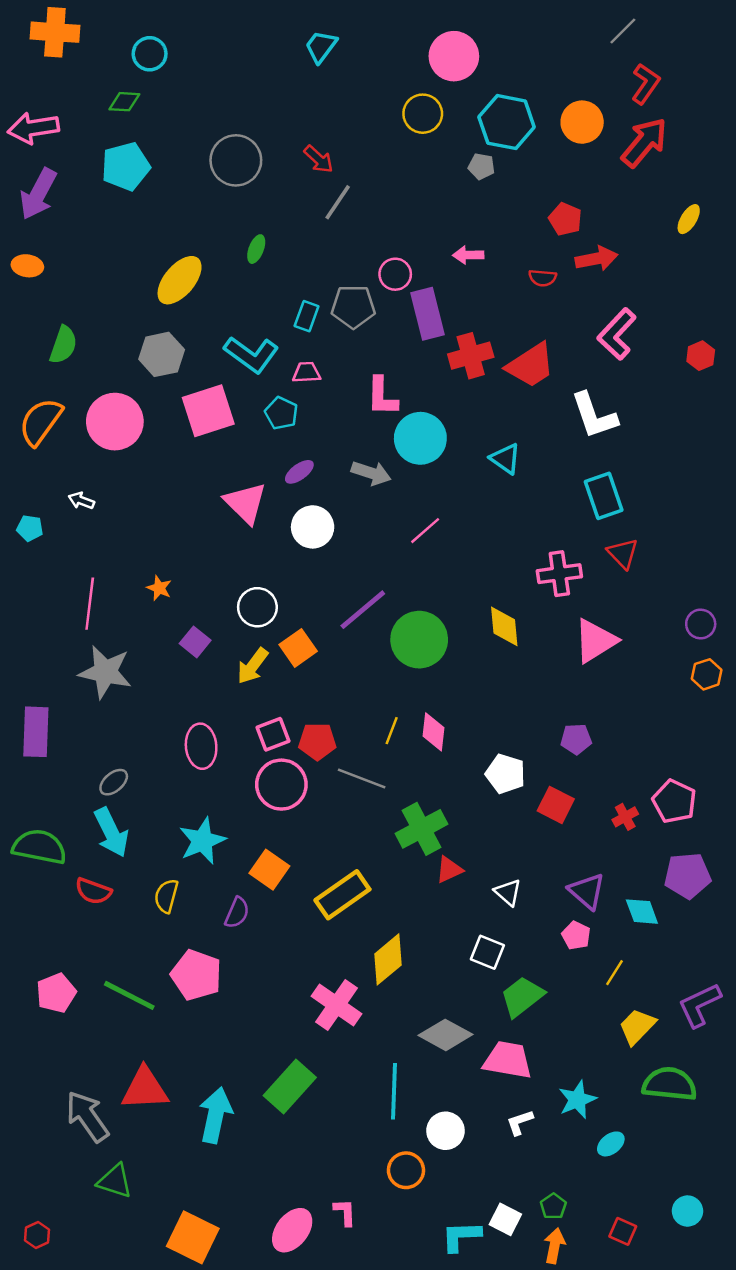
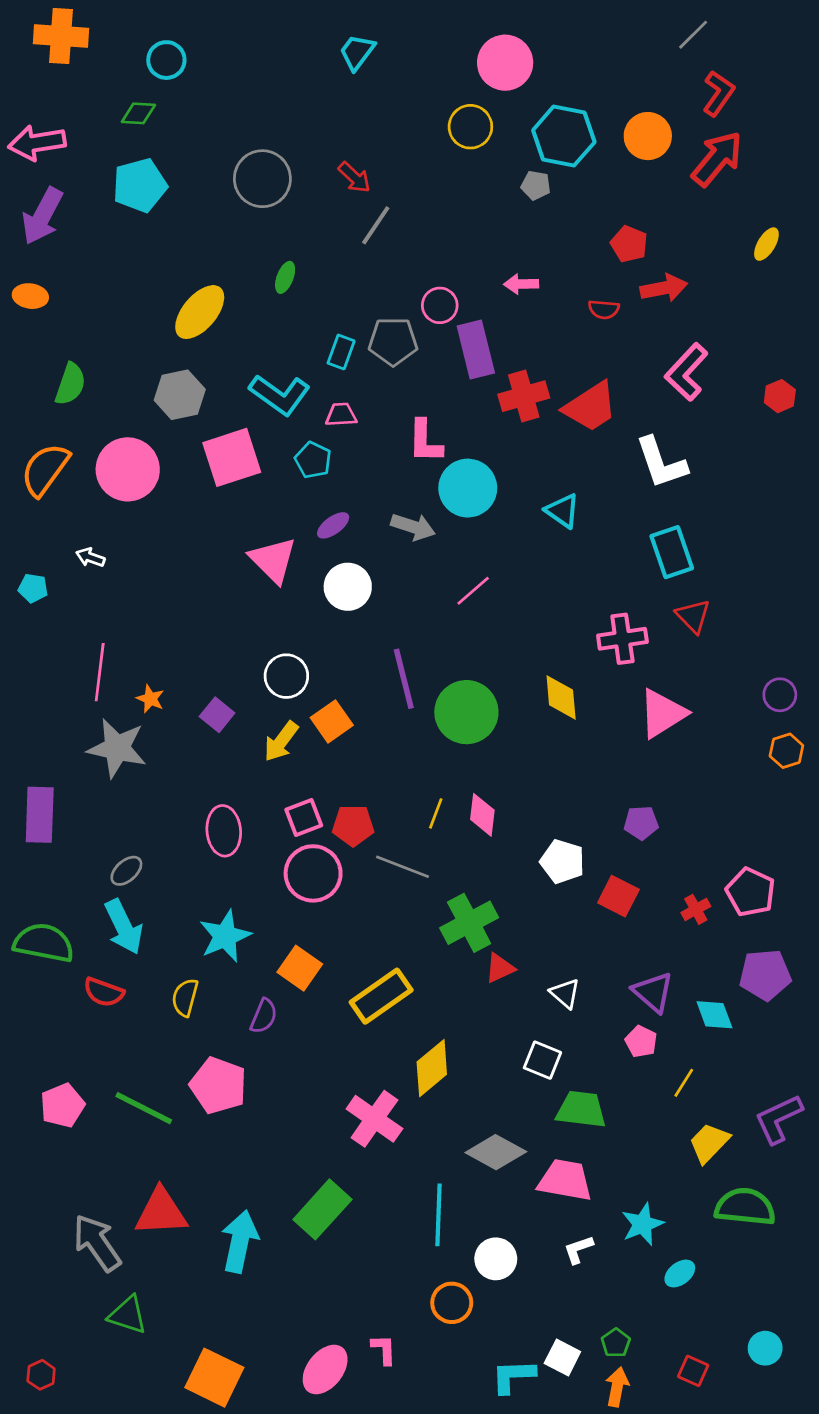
orange star: (159, 588) -> (150, 699), moved
purple line: (363, 610) -> (404, 679), turned -64
green trapezoid: (522, 997) -> (581, 1109), turned 45

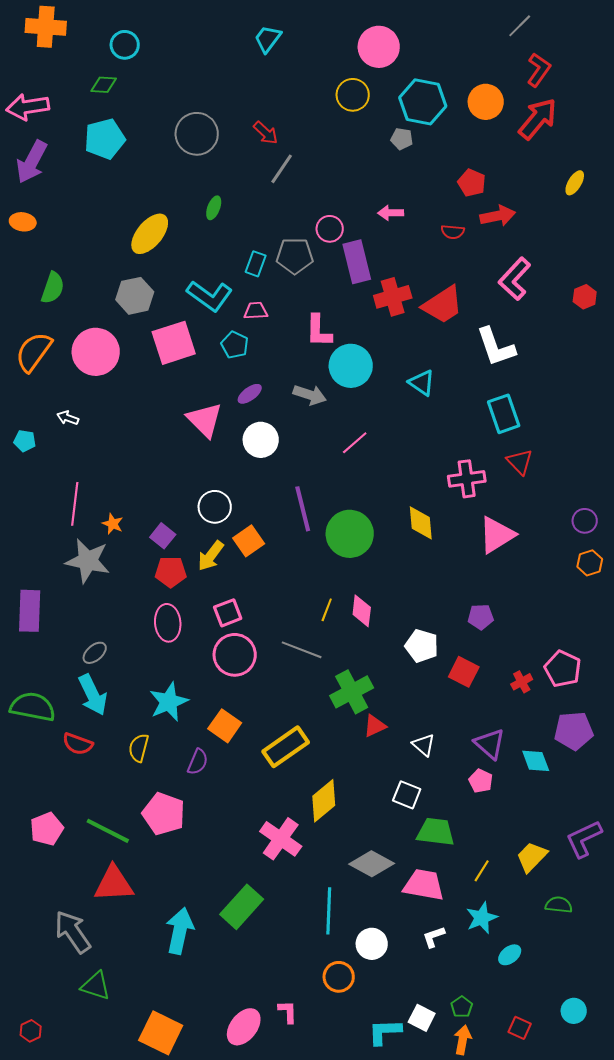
red pentagon: (353, 825) -> (171, 572), moved
yellow line: (684, 1083) -> (482, 871), moved
green semicircle: (745, 1207) -> (559, 905), size x0.6
red triangle: (161, 1212) -> (114, 884), moved

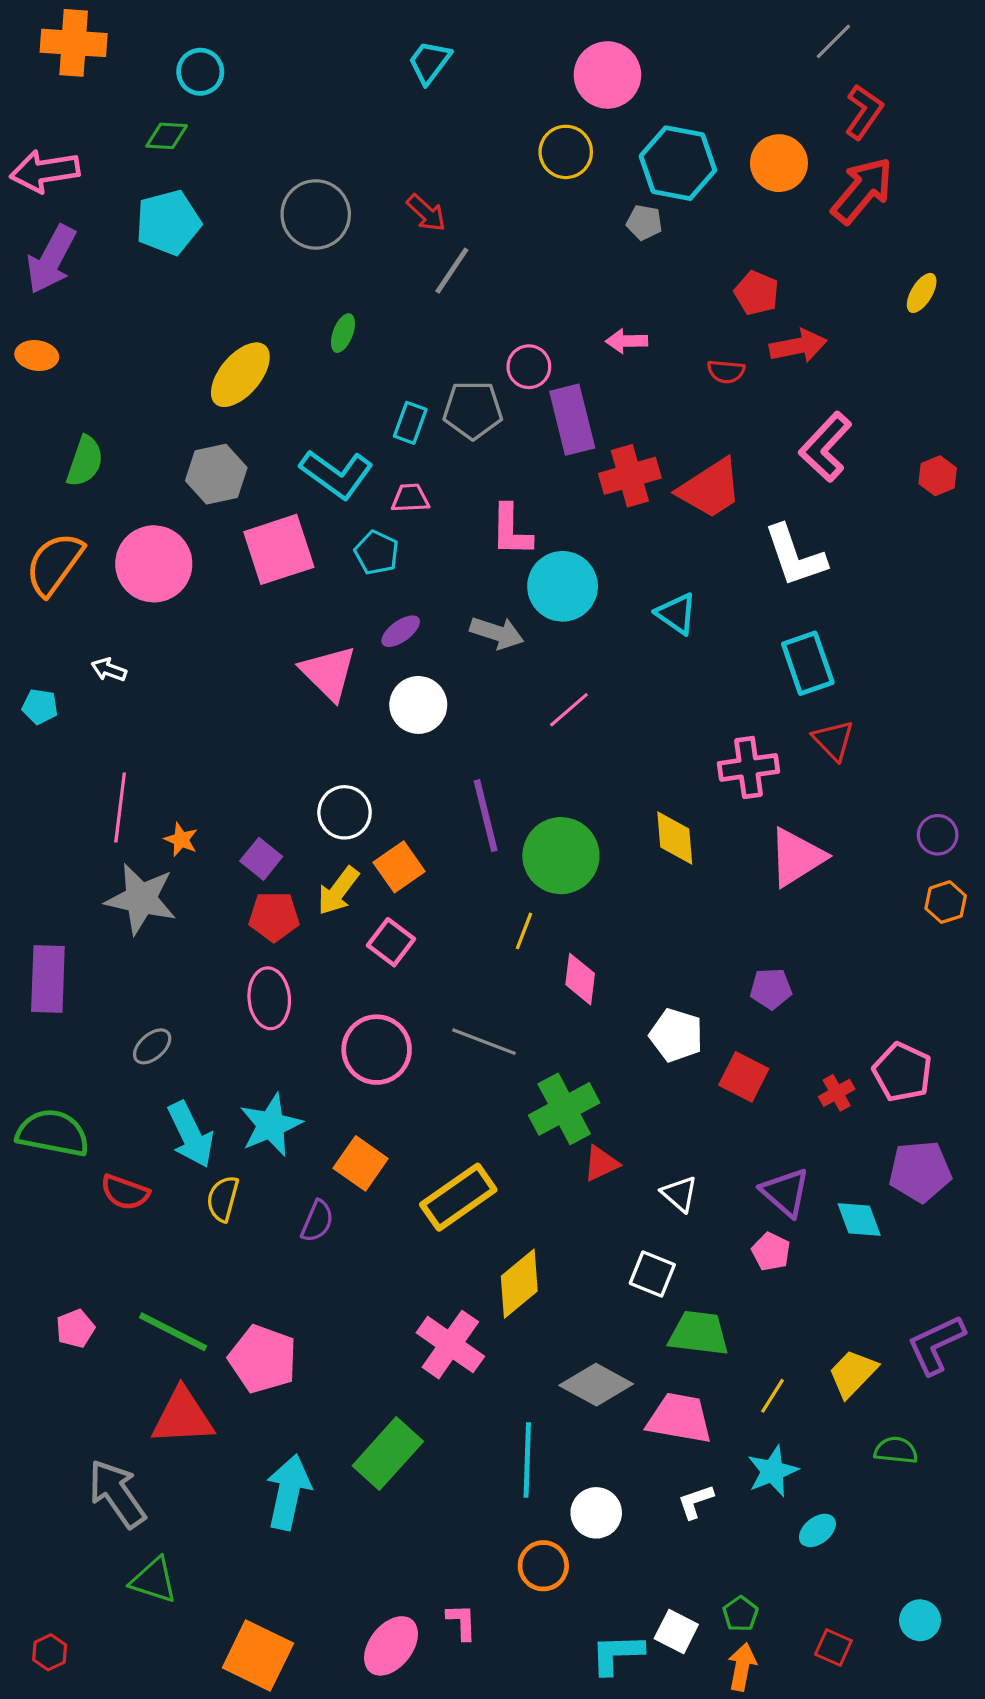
yellow line: (327, 610) -> (524, 931), moved
pink square: (228, 613) -> (391, 942), moved, turned -32
cyan arrow: (93, 695) -> (191, 1135), moved
pink pentagon: (164, 814) -> (263, 1359), moved
pink pentagon: (47, 829) -> (75, 1329), size x0.7

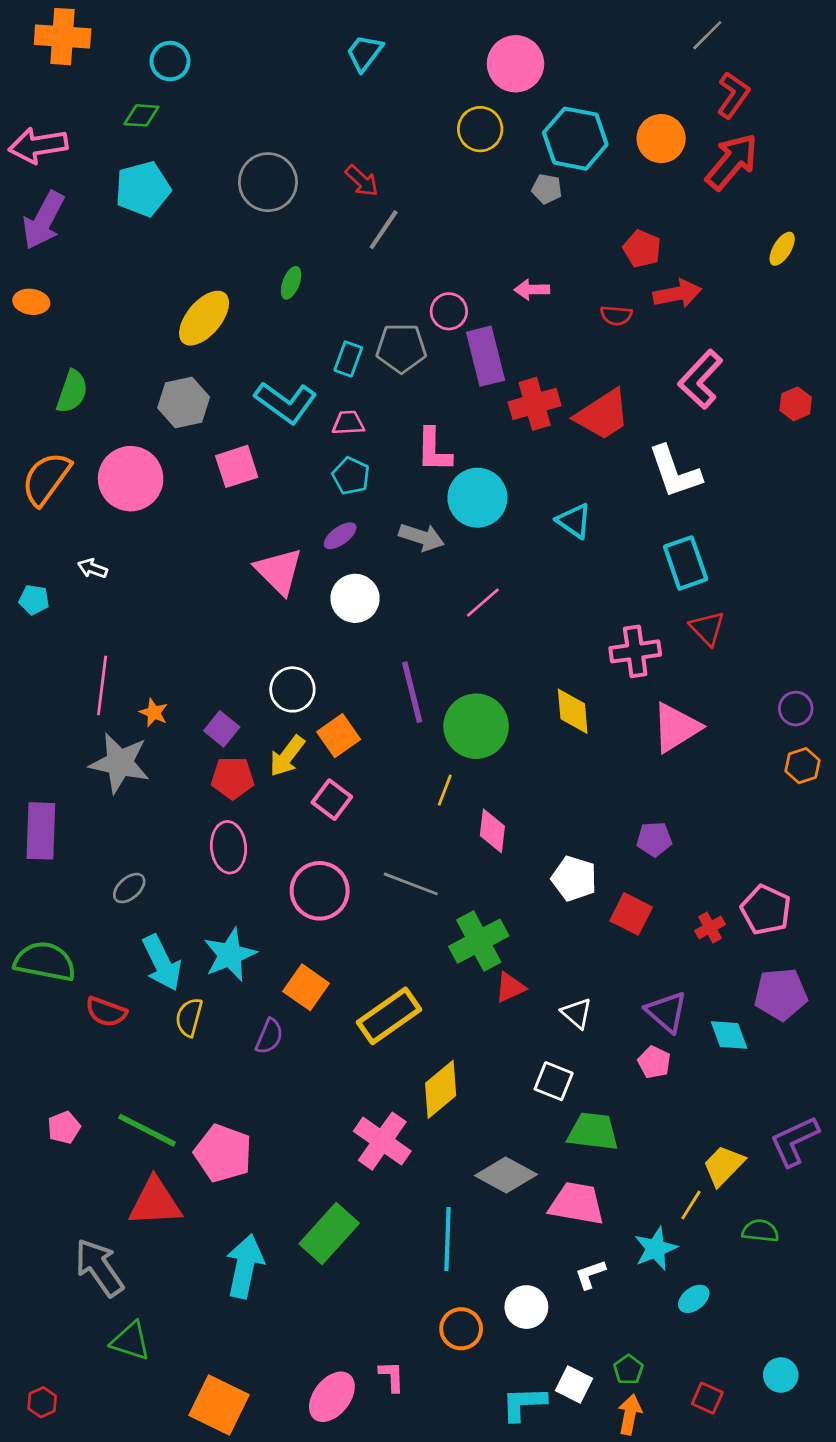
pink square: (279, 549) -> (237, 466), size x0.7
cyan pentagon: (377, 553) -> (351, 476), moved
yellow line: (773, 1396) -> (691, 1205), moved
white circle: (596, 1513) -> (526, 1307), moved

